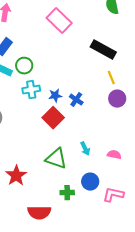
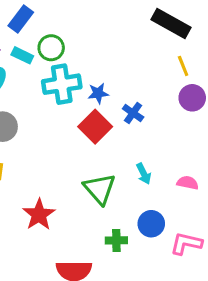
cyan cross: (31, 90) -> (62, 84), size x1.4
blue cross: (76, 100) -> (133, 113), moved
green triangle: (56, 159) -> (100, 189), turned 30

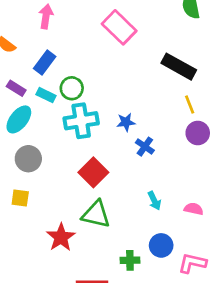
blue star: (98, 93) -> (126, 122), moved
red square: (95, 127) -> (93, 172), moved
green triangle: (100, 189) -> (96, 214), moved, turned -36

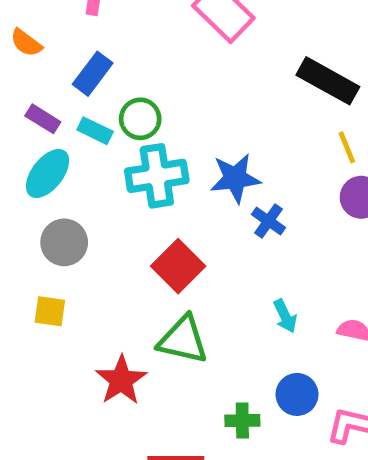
blue star: (126, 122) -> (235, 178), size x1.5

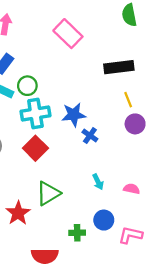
black rectangle: (328, 81) -> (119, 67), turned -36
red square: (178, 266) -> (35, 148), moved
green triangle: (183, 340) -> (48, 193), turned -44

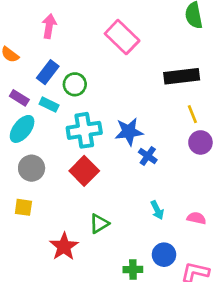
green circle: (27, 86) -> (75, 84), moved
green triangle: (48, 193) -> (99, 224), size x0.7

